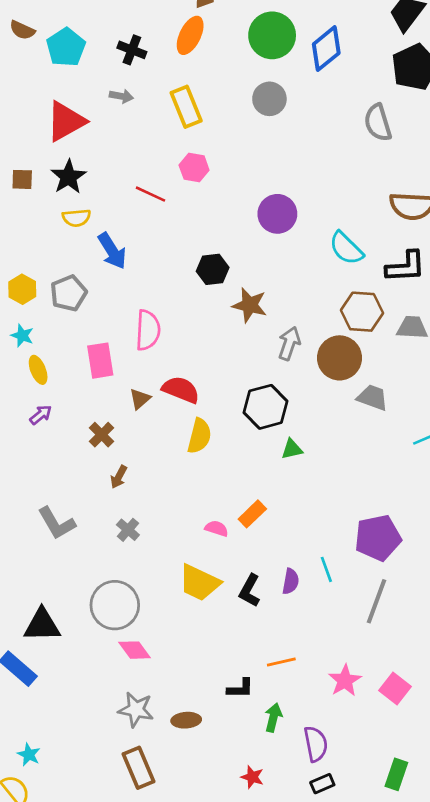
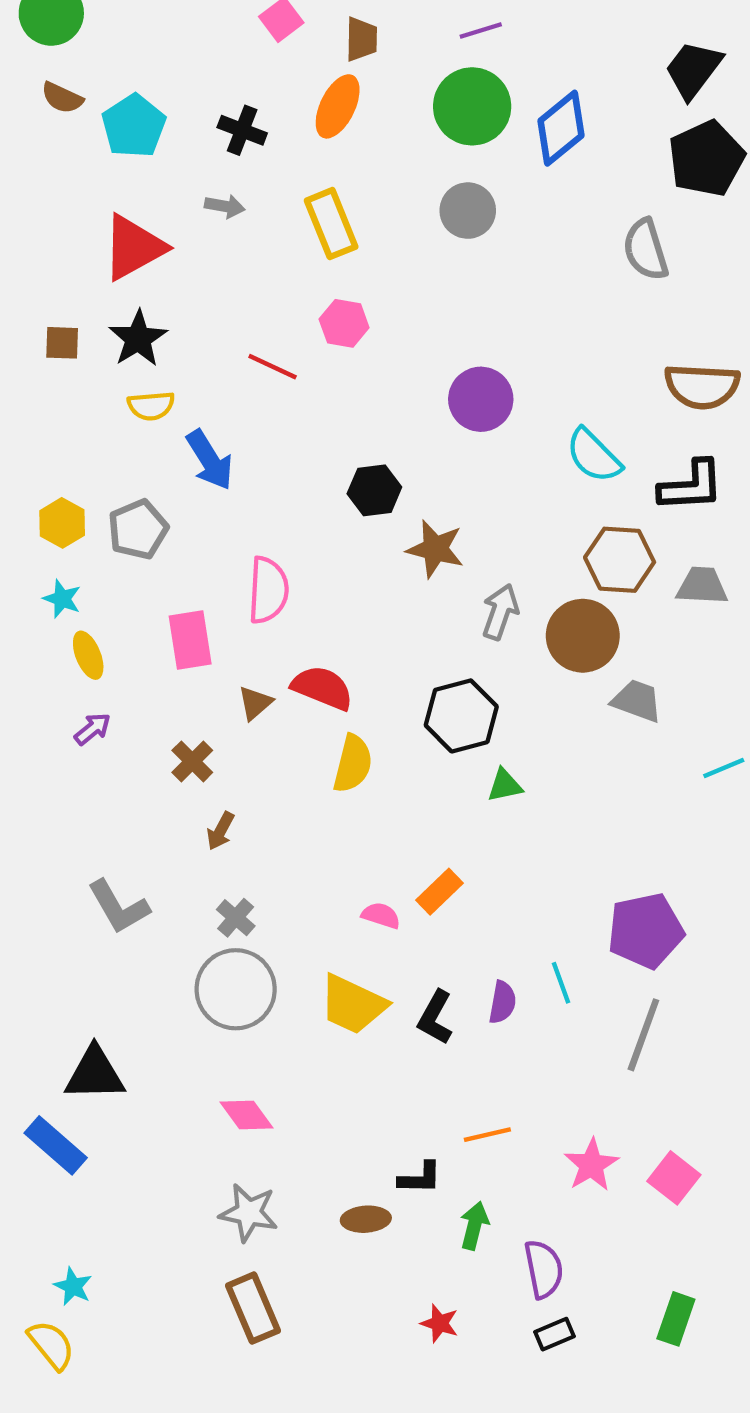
gray circle: (115, 605) -> (236, 989), moved
brown ellipse: (186, 720) -> (366, 1219), moved

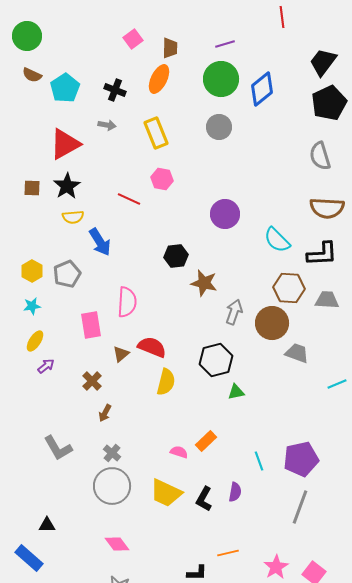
gray semicircle: (646, 250) -> (320, 156), moved
cyan star: (62, 599) -> (32, 306), turned -30
yellow ellipse: (88, 655) -> (35, 341), moved, turned 55
cyan line: (561, 983) -> (259, 461), moved
black triangle: (95, 1074) -> (47, 525), size x0.6

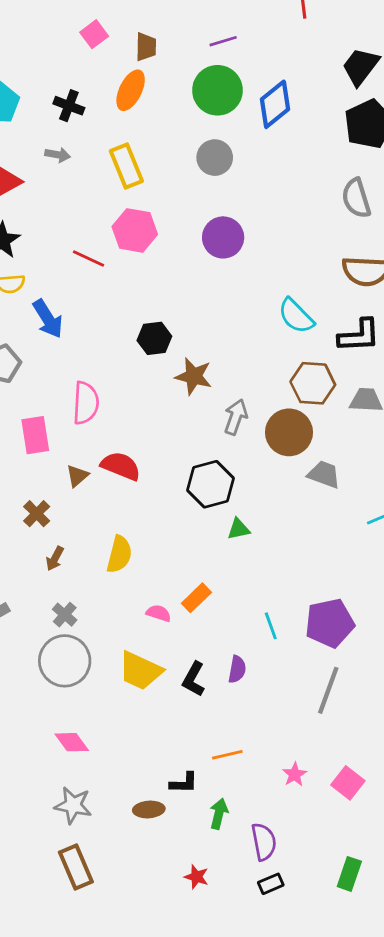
pink hexagon: (162, 179) -> (135, 230), size x1.4
purple circle: (225, 214) -> (223, 237), moved
yellow semicircle: (166, 382) -> (119, 554), moved
pink star: (276, 567) -> (295, 774), size x0.7

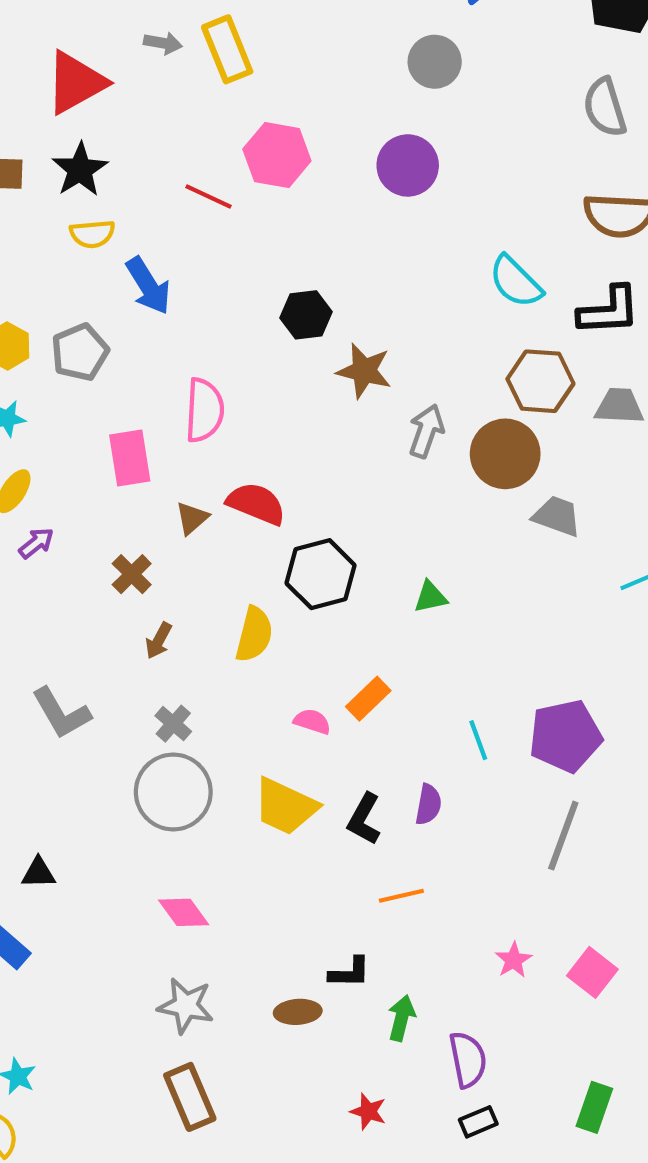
gray circle: (215, 158) -> (435, 62), moved
yellow rectangle: (126, 166) -> (227, 49), moved
black hexagon: (210, 484) -> (321, 574), moved
orange line: (227, 755) -> (401, 896), moved

